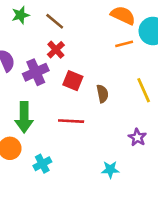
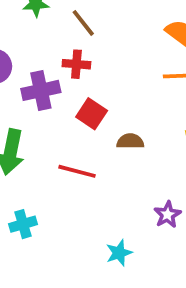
red cross: (56, 50) -> (76, 64), turned 36
brown semicircle: (102, 94) -> (130, 141), turned -90
cyan star: (110, 170) -> (119, 253), turned -30

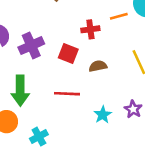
red cross: (76, 64) -> (90, 29), moved
cyan star: (119, 253) -> (103, 115), moved

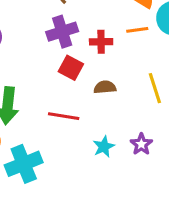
purple cross: (31, 46) -> (62, 32), moved
cyan cross: (39, 137) -> (24, 164), size x1.6

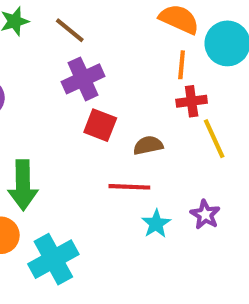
orange line: (137, 30) -> (182, 65), turned -70
red cross: (101, 42) -> (192, 101), moved
red line: (64, 116) -> (129, 187), moved

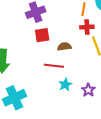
red square: (100, 125) -> (42, 35), turned -35
purple star: (205, 215) -> (88, 90), moved

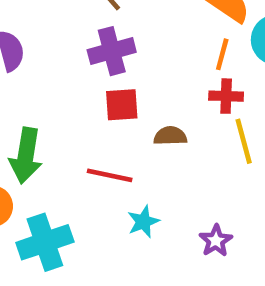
red line: (54, 66) -> (110, 175), moved
cyan star: (65, 85) -> (143, 222), moved

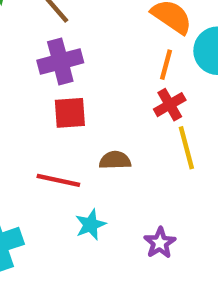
red cross: (226, 96) -> (170, 105), turned -32
brown semicircle: (170, 136) -> (115, 160), moved

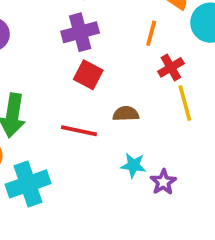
orange line: (166, 65) -> (151, 33), moved
red square: (70, 113) -> (88, 75), turned 32
cyan star: (91, 225) -> (133, 165), moved, turned 30

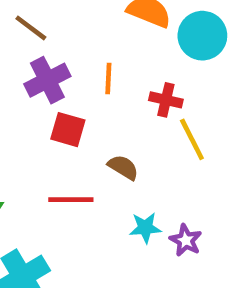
orange line: (151, 33) -> (108, 78), moved
red cross: (171, 67) -> (166, 100), turned -35
brown semicircle: (126, 114) -> (123, 167), turned 45

